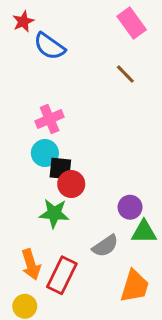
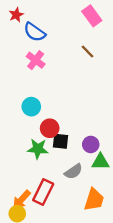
pink cross: (50, 119) -> (36, 60), moved, turned -30
black square: (60, 169) -> (60, 141), moved
orange arrow: (31, 264) -> (22, 200), moved, turned 60

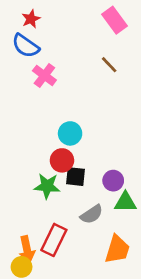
red star: (16, 15) -> (31, 19), moved
blue semicircle: (35, 32) -> (26, 46), moved
cyan circle: (31, 107) -> (70, 133), moved
orange arrow: (22, 200) -> (27, 249), turned -54

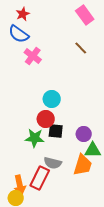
gray semicircle: (92, 214) -> (53, 163), moved, turned 48
orange trapezoid: (117, 249) -> (83, 165), moved

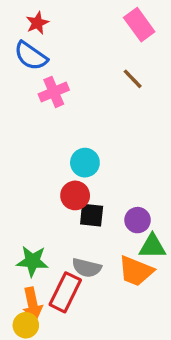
pink cross: (33, 56) -> (54, 92), turned 30
green star: (35, 138) -> (32, 261), moved
orange trapezoid: (83, 165) -> (136, 271), turned 95

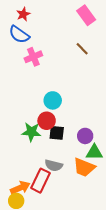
green star: (32, 261) -> (31, 132), moved
orange arrow: (32, 304) -> (20, 188), turned -102

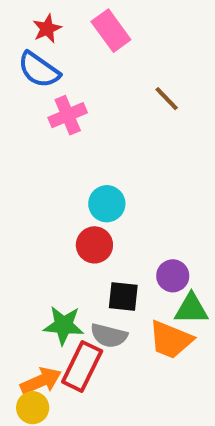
pink rectangle: (86, 15) -> (111, 31), moved
green star: (31, 132) -> (64, 325), moved
black square: (57, 133) -> (123, 296), moved

